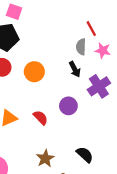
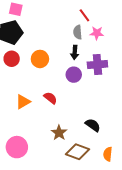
black arrow: (75, 69) -> (75, 52), turned 40
purple cross: (99, 86) -> (97, 65), turned 36
purple circle: (68, 106) -> (74, 75), moved

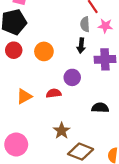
purple circle: (74, 75) -> (72, 77), moved
red semicircle: (50, 98) -> (54, 93), turned -48
black semicircle: (93, 125) -> (100, 108), moved, turned -35

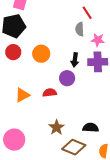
pink star: (105, 26) -> (98, 40), moved
black arrow: (81, 46) -> (75, 60), moved
black semicircle: (100, 108) -> (91, 128), moved

